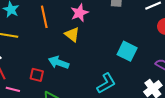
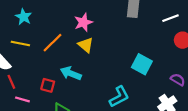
pink star: (79, 13) -> (83, 22), moved
orange line: (44, 17) -> (53, 43), moved, turned 55

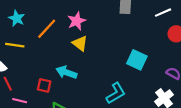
orange line: (53, 43) -> (47, 29), moved

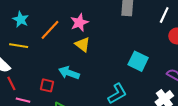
white line: (163, 13) -> (164, 15), turned -42

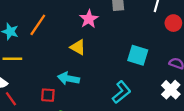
pink star: (79, 22) -> (89, 19), moved
orange line: (50, 30) -> (38, 25), moved

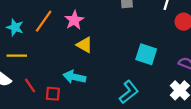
pink star: (89, 19) -> (74, 20), moved
red line: (11, 99) -> (30, 86), moved

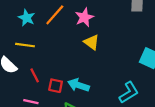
cyan arrow: (74, 77) -> (78, 85), moved

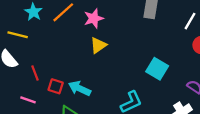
yellow triangle: (92, 42) -> (98, 45), turned 42
yellow line: (25, 45) -> (18, 35), moved

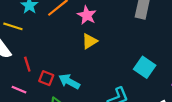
pink star: (94, 18) -> (87, 15), turned -30

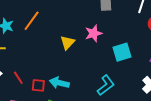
pink star: (87, 15) -> (94, 33), moved, turned -30
cyan square: (145, 67) -> (122, 52), turned -36

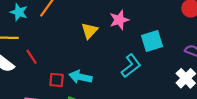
red line: (18, 78) -> (32, 57), moved
cyan L-shape: (106, 85) -> (131, 66), moved

